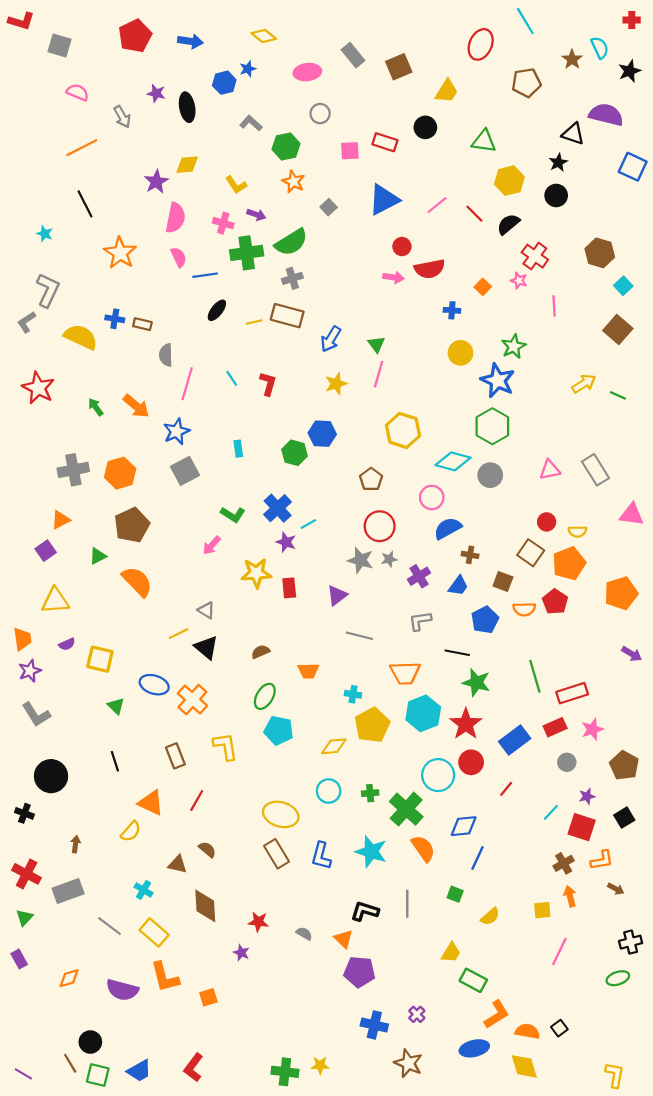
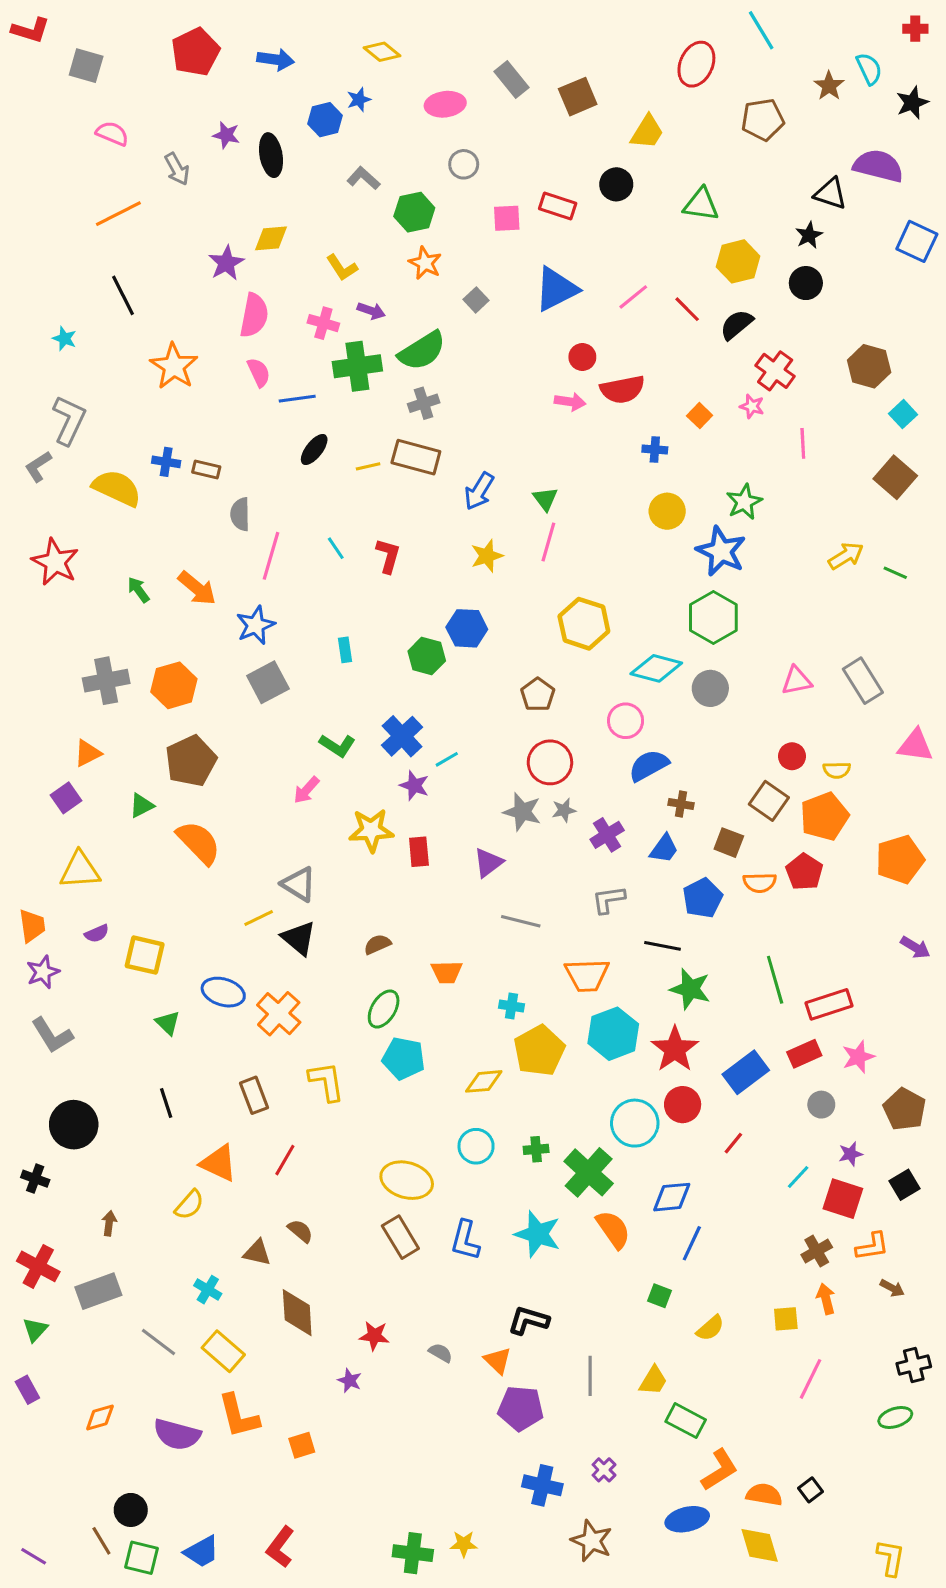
gray triangle: (206, 610) -> (299, 884), size x1.4
gray line: (407, 904) -> (590, 1376), moved

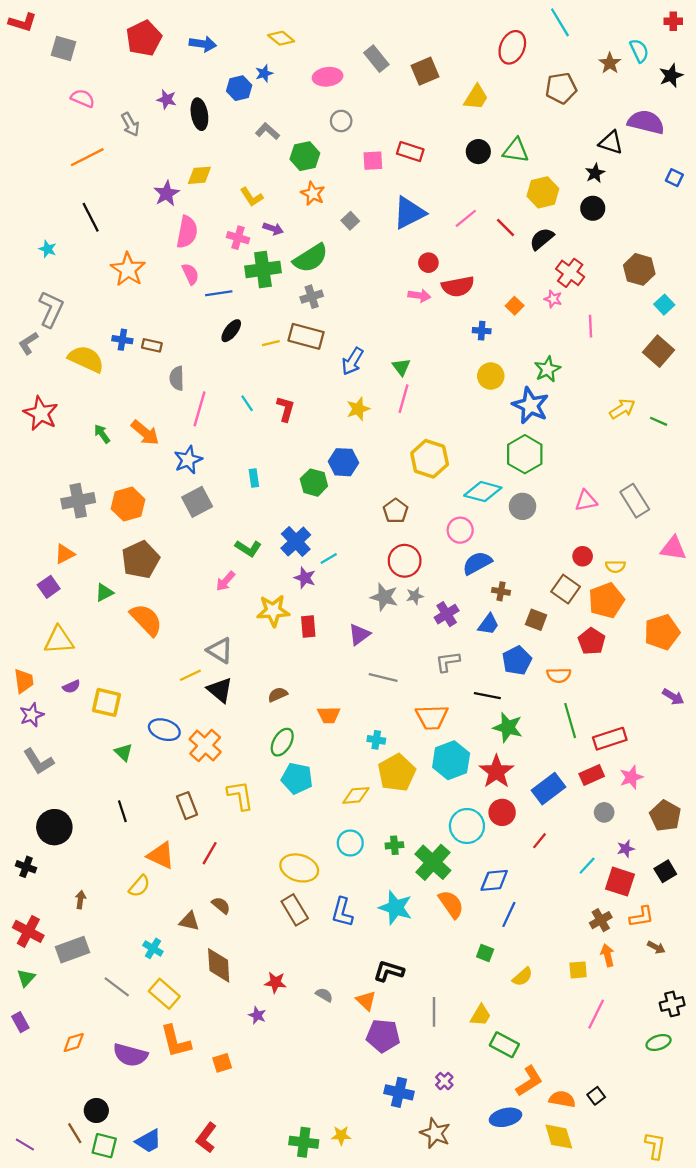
black circle: (616, 184) -> (478, 152), moved
blue square: (917, 241) -> (674, 178), size x0.6
orange semicircle: (760, 883) -> (559, 675), moved

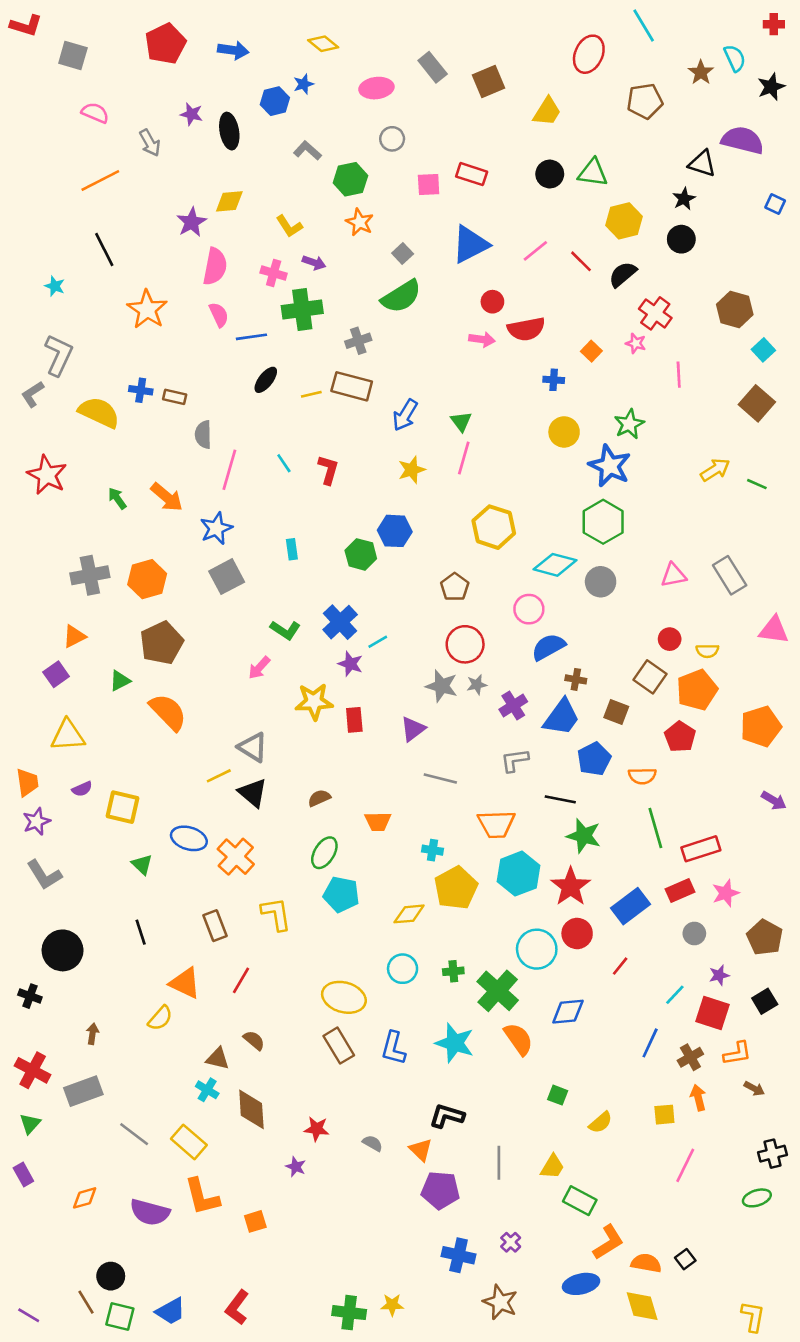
green semicircle: (311, 258) -> (401, 296), moved
blue trapezoid: (488, 624) -> (561, 717), size x1.5
blue line: (509, 914) -> (650, 1043), moved
cyan cross: (153, 948) -> (207, 1090), moved

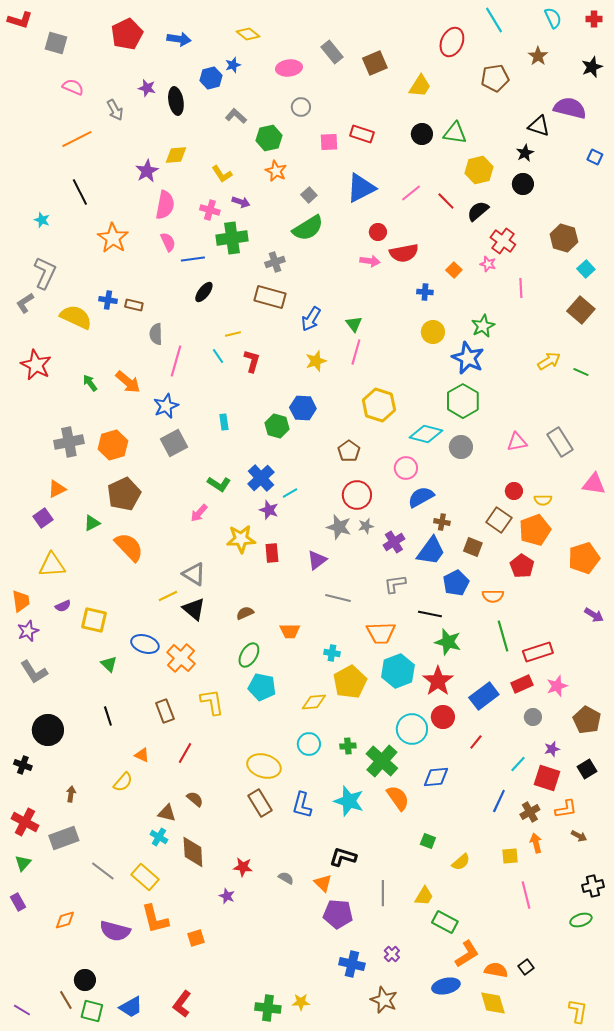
cyan semicircle: (735, 58) -> (553, 18), moved
yellow line: (311, 394) -> (233, 334), moved
orange triangle: (185, 983) -> (142, 755), size x0.6
pink line: (685, 1165) -> (526, 895), turned -40

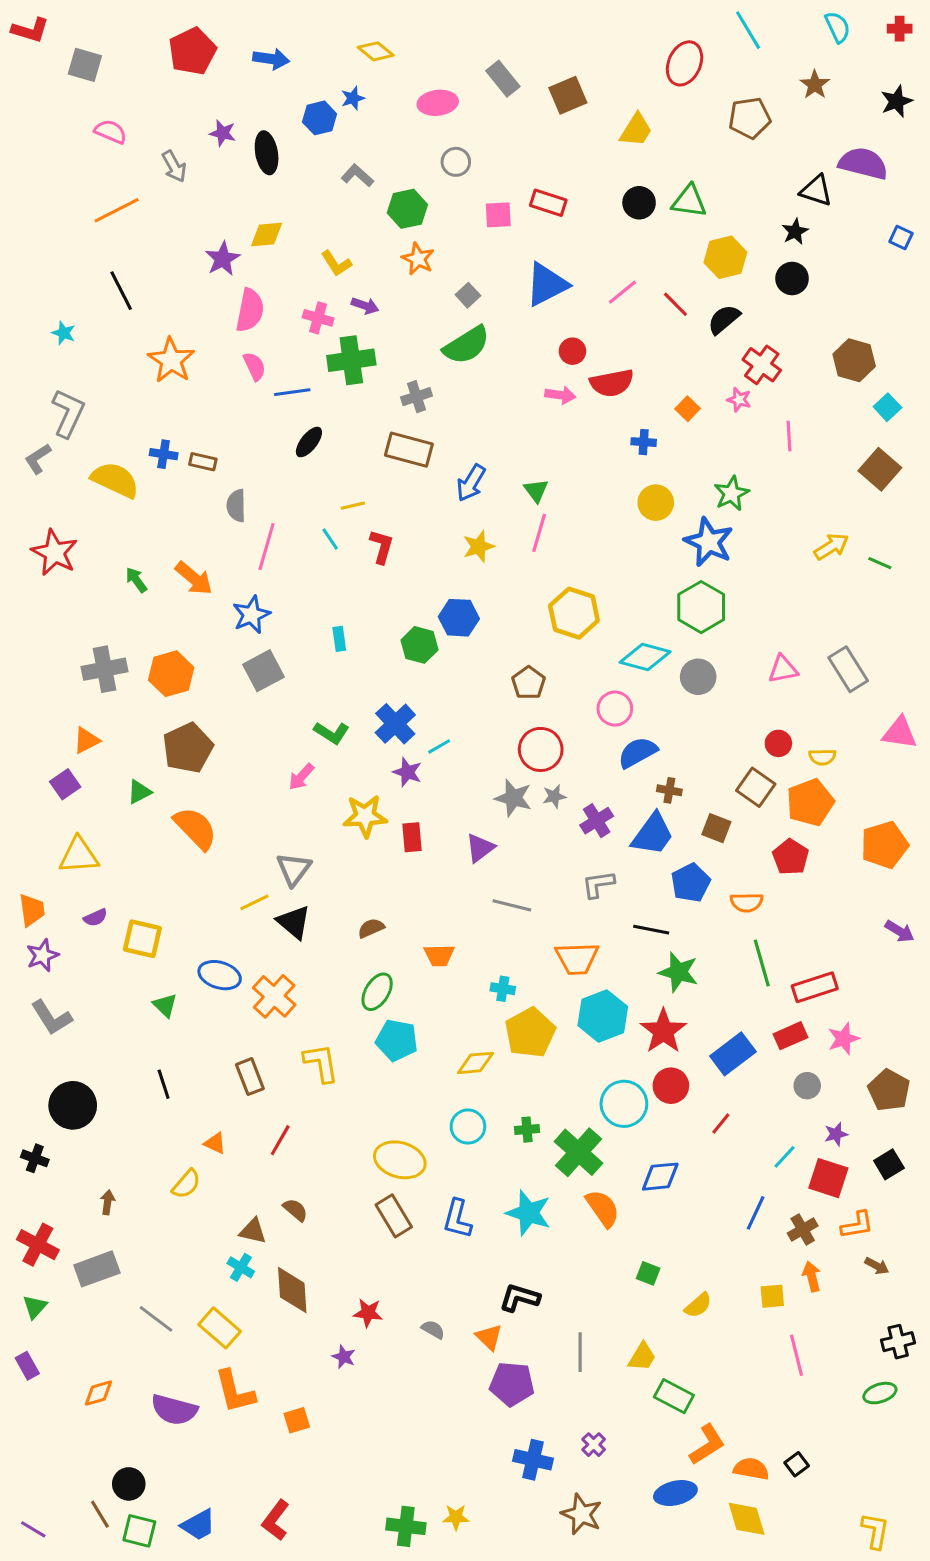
gray triangle: (194, 574) -> (294, 869), turned 35

